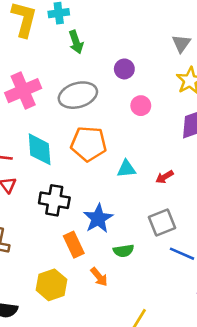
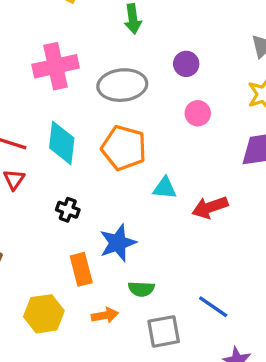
red arrow: (164, 177) -> (210, 207), size x1.5
black cross: (54, 200) -> (68, 210), size x0.6
gray square: (162, 222) -> (164, 331), moved
orange arrow: (99, 277) -> (105, 315), turned -72

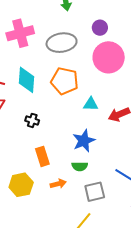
pink circle: (198, 113) -> (109, 57), size x2.0
blue star: (118, 243) -> (84, 141), moved

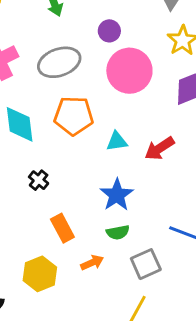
black cross: (32, 120) -> (39, 180), turned 32

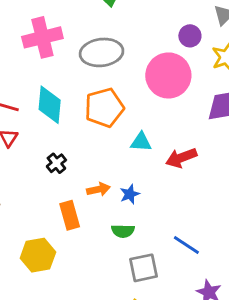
purple circle: (109, 31) -> (190, 36), moved
orange pentagon: (74, 116) -> (104, 108), turned -30
blue star: (117, 195) -> (130, 194), size x0.6
orange arrow: (92, 263) -> (98, 189), moved

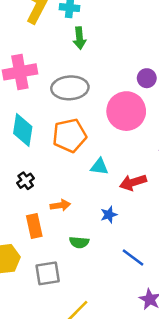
blue star: (130, 194) -> (109, 215), moved
gray square: (143, 268) -> (48, 273), moved

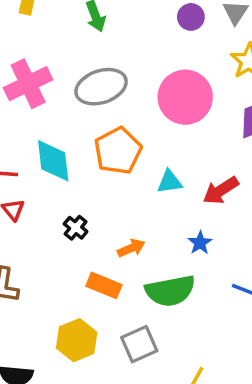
purple circle: (147, 78) -> (191, 17), moved
orange rectangle: (34, 226) -> (104, 285), turned -40
green semicircle: (79, 242) -> (170, 291), size x1.8

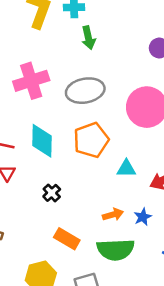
orange arrow: (131, 248) -> (113, 215), moved

